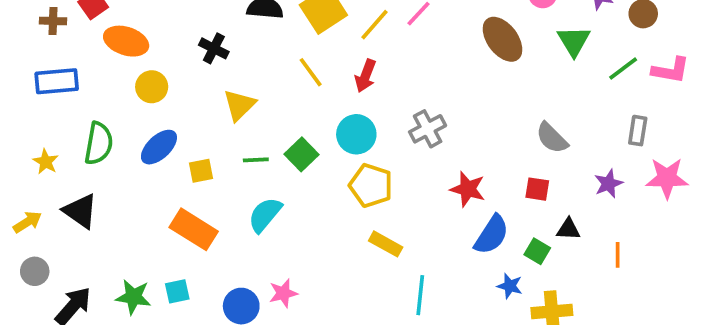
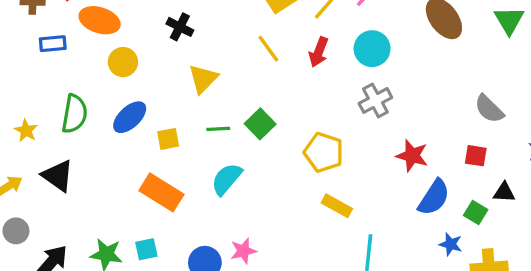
blue rectangle: (57, 81) -> (53, 44), moved, size x0.7
cyan circle: (356, 134) -> (372, 49), moved

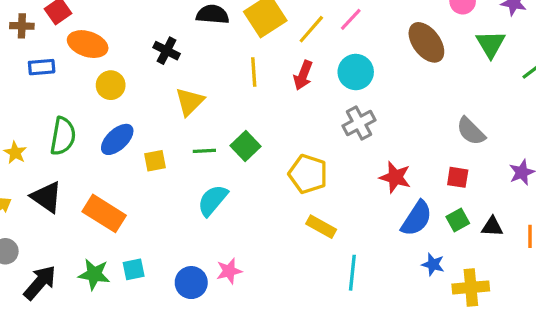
yellow line: (268, 49) -> (254, 72), turned 32
orange rectangle: (161, 192) -> (104, 213), moved
black triangle: (504, 192) -> (492, 227), moved
green square: (476, 212) -> (458, 220), moved, turned 30

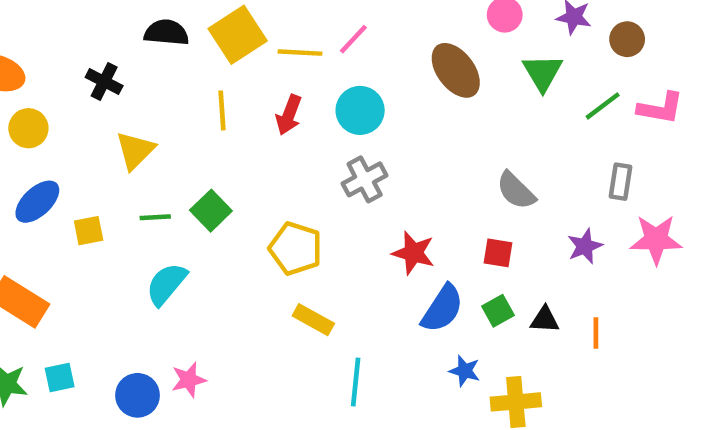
yellow line: (311, 29) -> (300, 53), turned 52

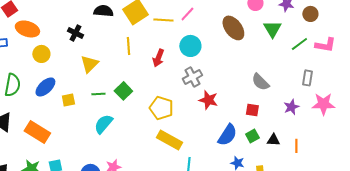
red arrow: (289, 115) -> (158, 58), moved
red star: (413, 253) -> (208, 100), moved
yellow rectangle: (313, 320) -> (169, 140), size x1.4

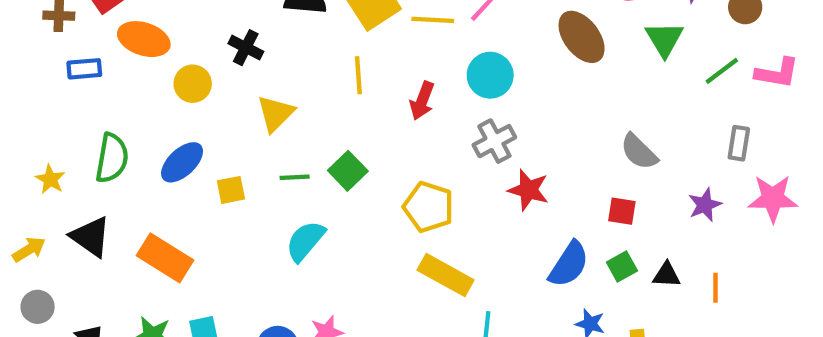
yellow circle: (41, 54) -> (193, 84), moved

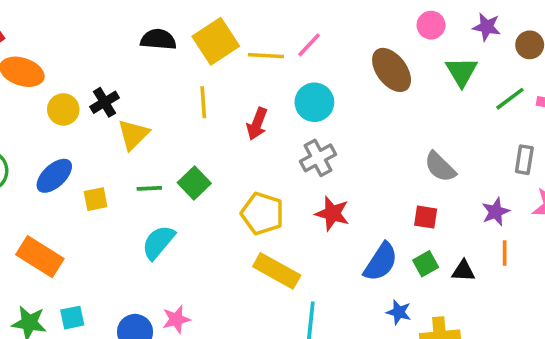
black cross: (246, 48) -> (105, 102), moved, turned 32
red star: (528, 190) -> (332, 213), moved
orange line: (715, 288) -> (505, 253), moved

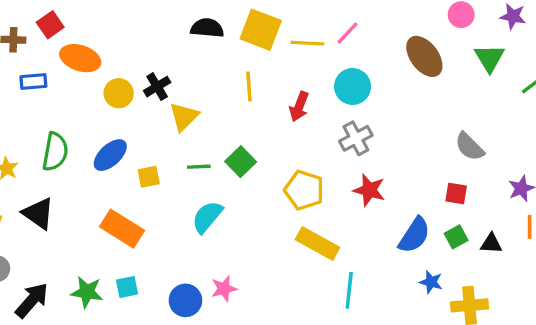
yellow square: (216, 41) -> (261, 30), turned -36
orange rectangle: (40, 257) -> (122, 229), moved

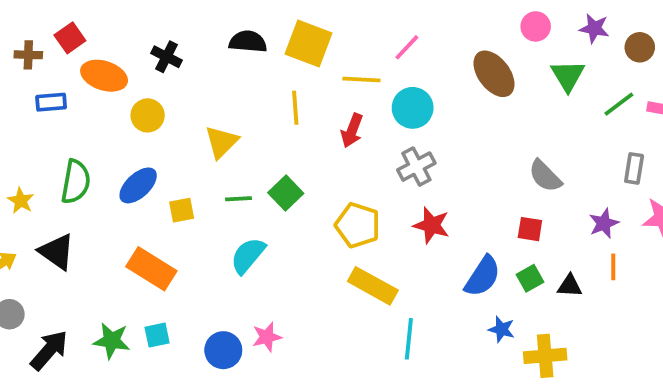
yellow line: (307, 43) -> (361, 79), moved
black cross: (157, 87) -> (167, 57), moved, turned -32

